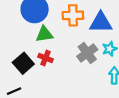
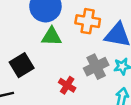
red cross: (46, 58) -> (67, 85), moved

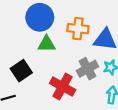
red cross: (67, 85) -> (63, 86), size x1.6

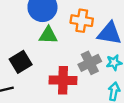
red cross: (63, 86) -> (63, 80), turned -30

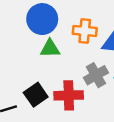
black square: (21, 62) -> (36, 95), moved

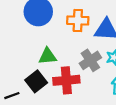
green triangle: (50, 49) -> (48, 56), moved

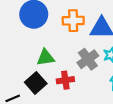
red cross: (66, 80) -> (65, 80), size x0.7

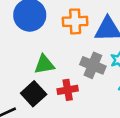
gray cross: (88, 59) -> (93, 65), turned -30

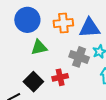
green triangle: (44, 64) -> (39, 47), moved

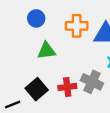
blue circle: (27, 20) -> (36, 18), size x0.6
gray cross: (79, 57) -> (92, 82), moved

